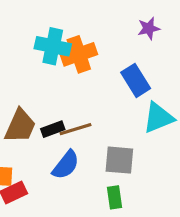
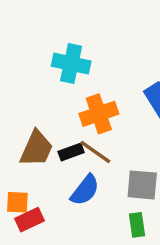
orange cross: (79, 54) -> (99, 114), moved
brown line: (76, 129) -> (95, 152), turned 52

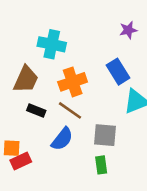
brown trapezoid: (36, 149) -> (26, 79), moved
black rectangle: (71, 152) -> (36, 110), moved, turned 42

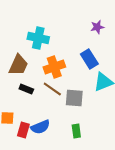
gray square: (105, 135) -> (74, 98), moved
blue semicircle: (62, 139) -> (40, 127), moved, turned 30
red rectangle: (21, 161) -> (23, 130), moved, turned -49

